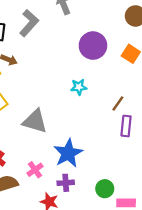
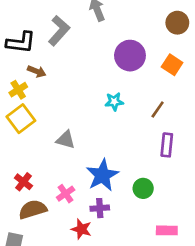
brown line: (118, 104) -> (158, 109), moved
gray triangle: (35, 121) -> (66, 140), size x0.7
green circle: (105, 189) -> (143, 188), moved

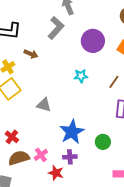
gray L-shape: (59, 31) -> (56, 28), moved
brown arrow: (37, 71) -> (31, 54), moved
pink cross: (66, 194) -> (41, 155), moved

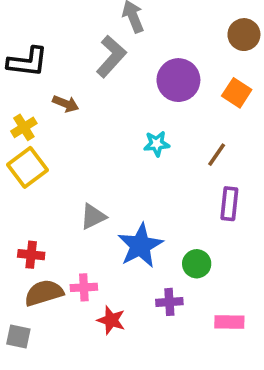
gray triangle: (44, 105) -> (93, 216), moved, turned -42
red cross: (12, 137) -> (31, 255), turned -32
pink cross: (41, 155) -> (84, 287), turned 32
purple cross: (70, 157) -> (169, 302), moved

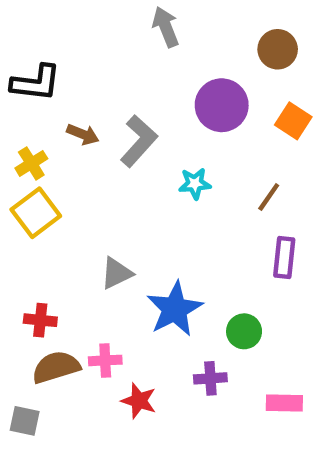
brown circle: (244, 35) -> (278, 49), moved
gray L-shape: (111, 56) -> (139, 141), moved

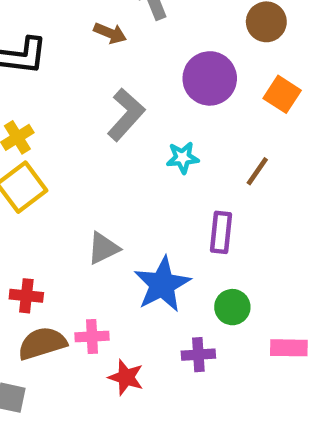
brown arrow: (83, 134) -> (110, 33), moved
purple rectangle: (284, 257) -> (221, 232), moved
pink rectangle: (284, 403) -> (289, 348), moved

